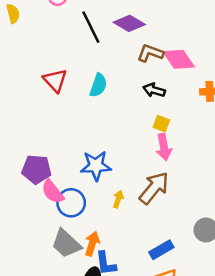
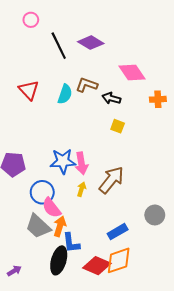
brown L-shape: (150, 53) -> (87, 85), moved
pink arrow: (164, 147) -> (81, 163), moved
pink semicircle: (53, 192) -> (52, 208), moved

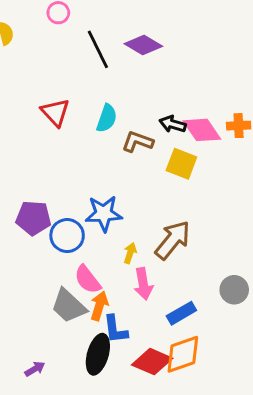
pink diamond: (132, 72) -> (202, 130), moved
brown L-shape: (87, 85) -> (137, 142), moved
yellow square: (118, 126) -> (181, 164), size x1.5
pink arrow: (81, 163) -> (143, 284), moved
blue circle: (42, 192) -> (67, 236), moved

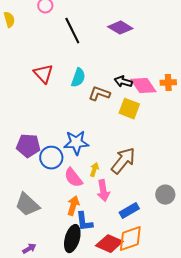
purple diamond: (143, 45) -> (120, 28), moved
pink semicircle: (88, 279) -> (73, 178), moved
gray trapezoid: (69, 306) -> (27, 205), moved

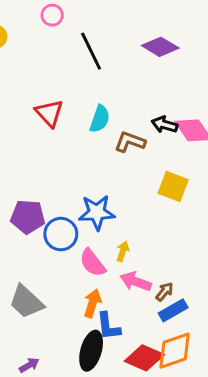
yellow square: (129, 109) -> (173, 187), moved
brown arrow: (123, 161) -> (164, 292), moved, size x0.5
pink arrow: (103, 191) -> (136, 282), turned 120

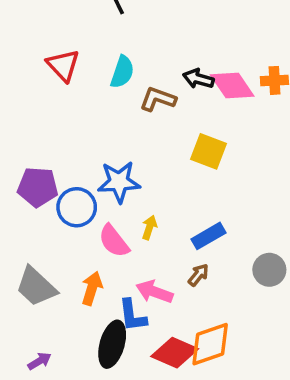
pink arrow: (136, 282) -> (154, 292), moved
orange arrow: (92, 303) -> (92, 288), moved
blue rectangle: (173, 310) -> (208, 236), moved

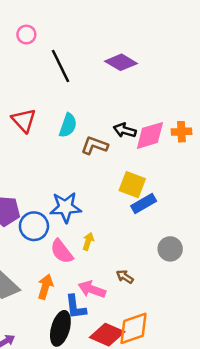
pink diamond: (232, 86) -> (150, 135), turned -72
blue rectangle: (208, 236) -> (144, 204), moved
gray circle: (269, 270) -> (170, 249), moved
brown arrow: (198, 275) -> (125, 277), turned -96

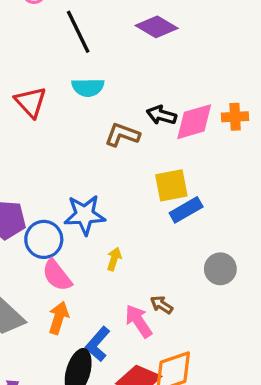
cyan semicircle: (68, 125) -> (88, 87), moved, turned 70
yellow square: (132, 185) -> (171, 185), turned -32
pink semicircle: (62, 251) -> (57, 275), moved
pink arrow: (92, 289) -> (139, 321), moved, turned 36
blue L-shape: (76, 307) -> (98, 344), turned 48

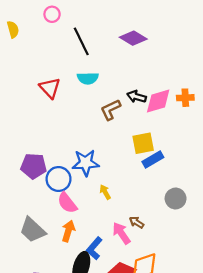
brown L-shape: (122, 135) -> (111, 110), turned -45
yellow arrow: (114, 259) -> (105, 192), turned -48

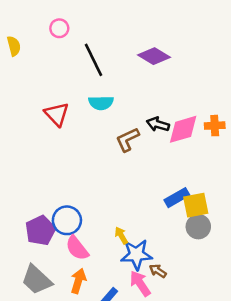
yellow square: (143, 143) -> (196, 205), moved
blue star: (86, 163) -> (136, 254), moved
purple pentagon: (34, 166) -> (40, 230), moved, turned -30
gray circle: (176, 199) -> (198, 227), moved

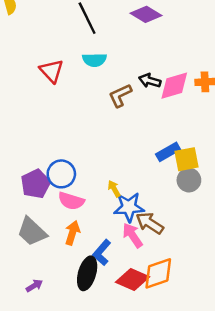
pink semicircle: (77, 248) -> (71, 201), turned -35
brown arrow: (158, 271) -> (150, 223), size x1.6

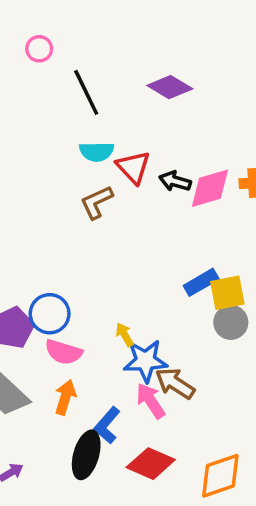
red triangle: (52, 71) -> (133, 167), moved
brown L-shape: (120, 95) -> (97, 202), moved
orange diamond: (158, 273) -> (220, 476), moved

